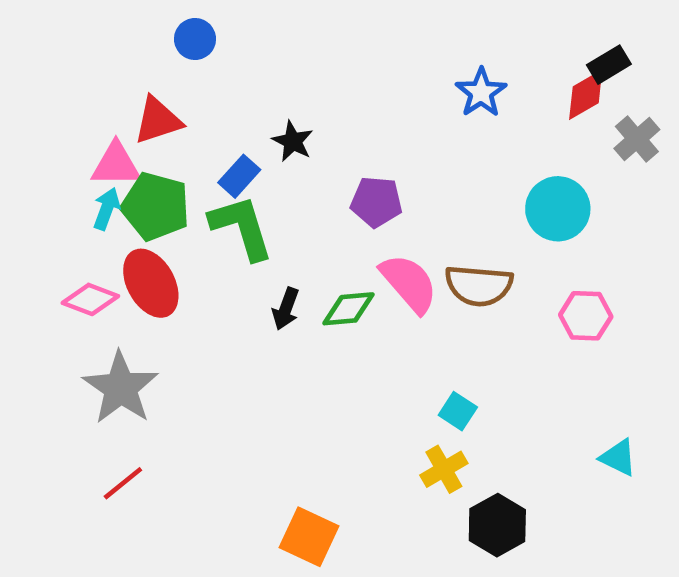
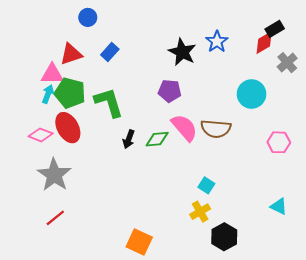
black star: (293, 141) -> (182, 52), moved, size x1.5
blue rectangle: (239, 176) -> (110, 52), moved
pink hexagon: (586, 316) -> (279, 142), moved

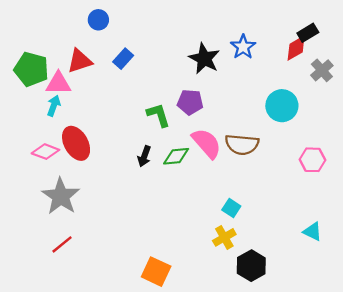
green pentagon: (70, 93) -> (31, 69), moved
green L-shape: (109, 102) -> (158, 115), moved, size x0.7

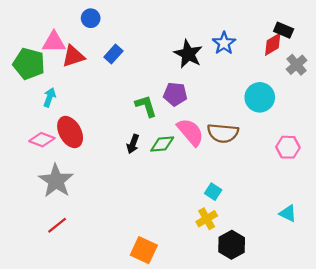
black rectangle: (308, 33) -> (284, 30), turned 54
pink triangle: (58, 83) -> (54, 42), moved

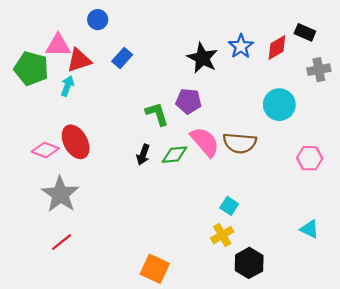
red diamond: (273, 44) -> (277, 48), moved
gray cross: (297, 65) -> (319, 70), turned 30
cyan arrow: (49, 97) -> (67, 86), moved

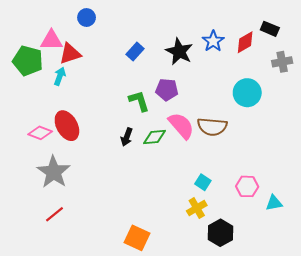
blue rectangle: (122, 58) -> (135, 51), moved
pink hexagon: (310, 158) -> (247, 186), moved
cyan triangle: (310, 229) -> (274, 203), turned -36

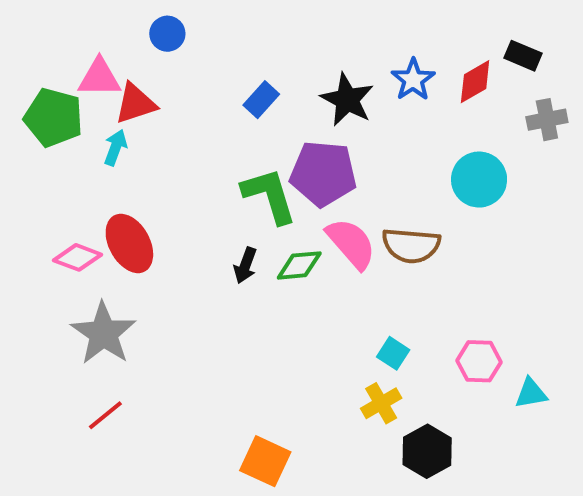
purple pentagon: (167, 90) -> (323, 174), size x1.5
green L-shape: (139, 101) -> (269, 195), size x1.4

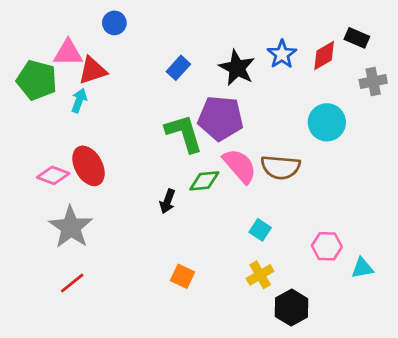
black arrow: (245, 265) -> (167, 201), moved
cyan square: (393, 353) -> (260, 230), moved
orange square: (265, 461) -> (182, 276), moved, size x0.7

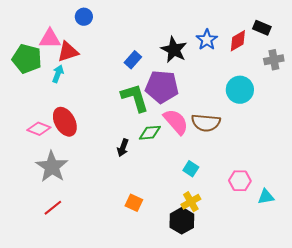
blue rectangle: (178, 68) -> (133, 60), moved
black hexagon: (291, 308) -> (182, 221), moved

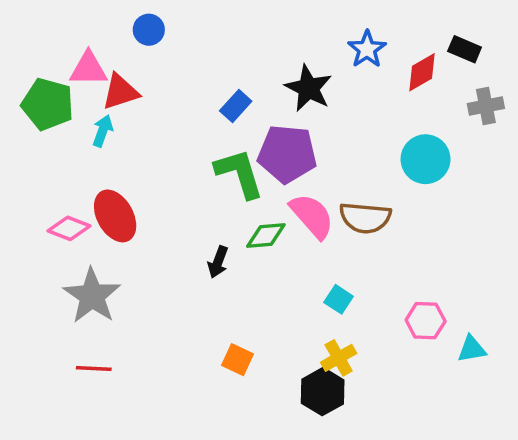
blue star: (207, 40) -> (367, 49), moved
red line: (53, 208) -> (94, 369), turned 42

